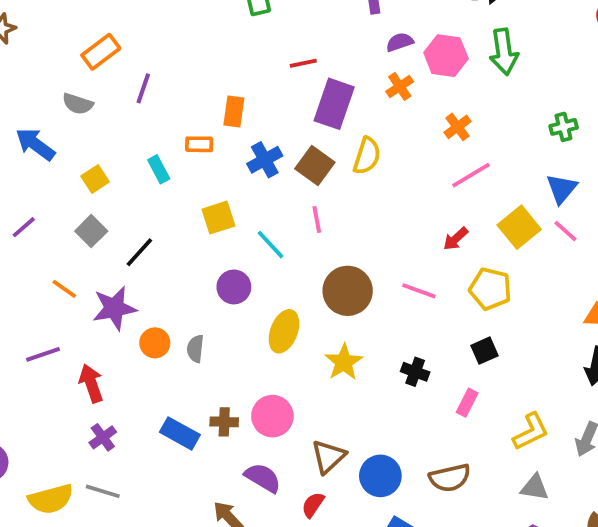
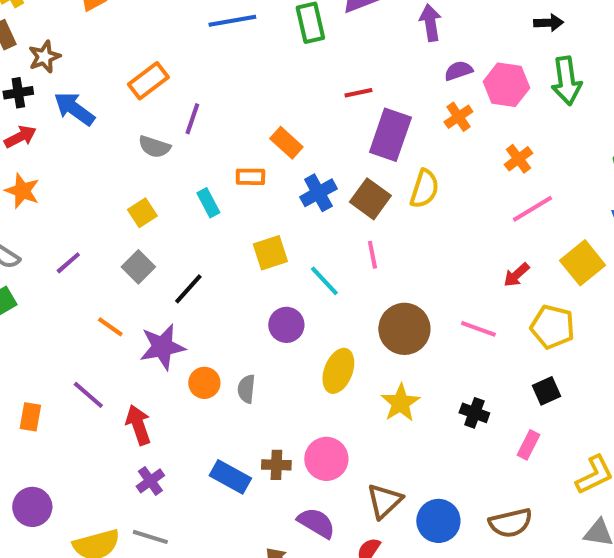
gray semicircle: (78, 104) -> (154, 147), moved
orange rectangle: (234, 112) -> (286, 143), turned -56
blue arrow: (35, 144) -> (74, 109), moved
purple line: (43, 354) -> (88, 395), turned 60

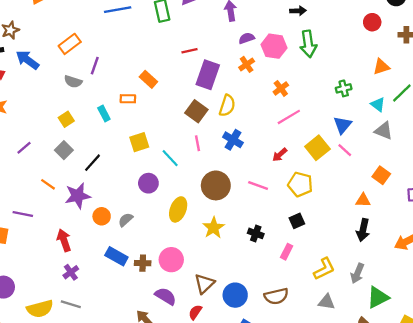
blue cross: (318, 193) -> (233, 140), moved, turned -30
gray semicircle: (246, 389) -> (126, 220), turned 42
purple line: (88, 395) -> (23, 214), moved, turned -30
blue rectangle: (230, 477) -> (116, 256), moved

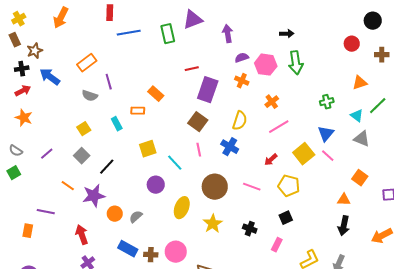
orange cross: (247, 64) -> (242, 81), turned -32
purple line: (95, 66) -> (109, 82), turned -35
yellow semicircle: (227, 106) -> (240, 121), moved

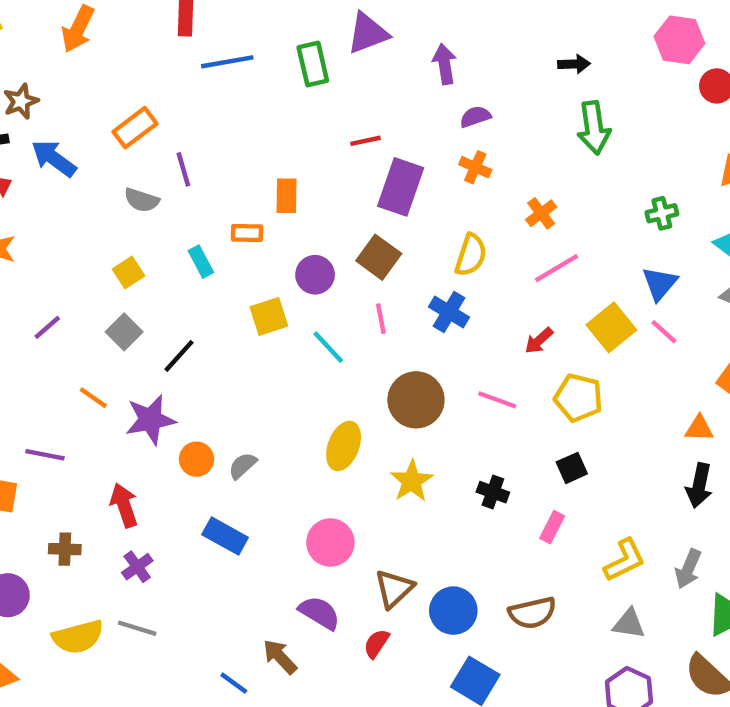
pink hexagon: (266, 65) -> (679, 40), moved
orange rectangle: (156, 94) -> (286, 196), turned 49
purple circle: (156, 185) -> (315, 275), moved
brown cross: (151, 255) -> (65, 549), moved

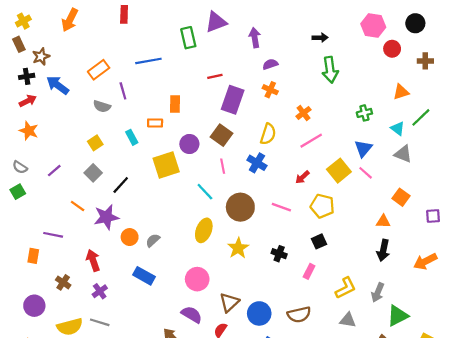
blue line: (227, 62) -> (148, 61), moved
yellow square: (269, 316) -> (166, 165), size x1.4
cyan line: (328, 347) -> (205, 192), moved
brown cross: (65, 549) -> (63, 282), turned 32

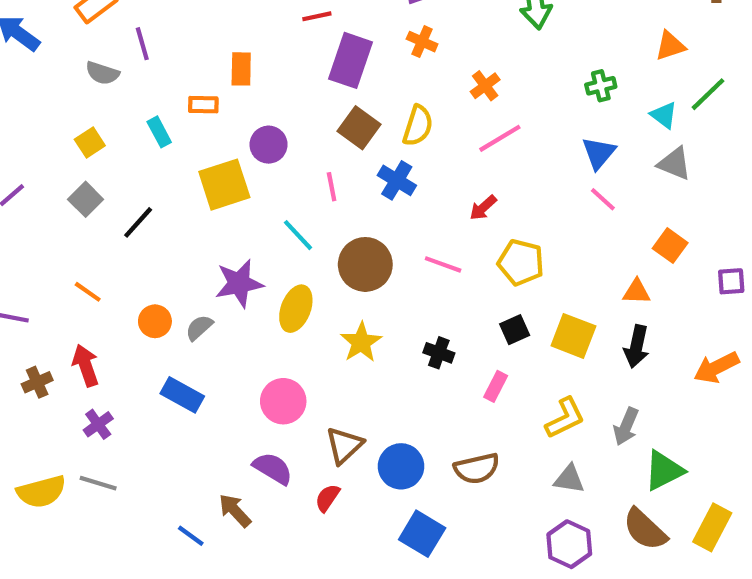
brown square: (222, 135) -> (359, 128), moved
yellow square: (339, 171) -> (573, 336), moved, turned -30
orange line: (78, 206) -> (88, 292), moved
purple star: (106, 217) -> (239, 283), moved
brown cross: (63, 282) -> (37, 382), moved, turned 32

